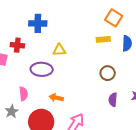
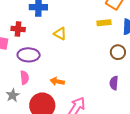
yellow triangle: (59, 50) -> (60, 34), turned 32
purple ellipse: (42, 69) -> (29, 55), moved
brown circle: (108, 73) -> (118, 52), moved

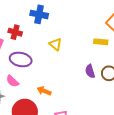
pink semicircle: (24, 78) -> (12, 81), turned 128
purple semicircle: (114, 83) -> (90, 71), moved, turned -32

